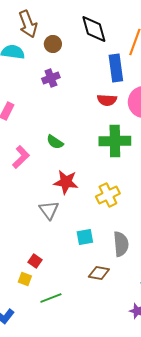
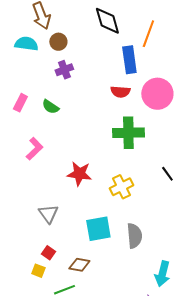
brown circle: (53, 44) -> (58, 42), moved
green semicircle: (55, 142) -> (50, 107), moved
gray triangle: (49, 210) -> (48, 214), moved
cyan square: (85, 237) -> (98, 229), size x1.5
brown diamond: (99, 273) -> (79, 265), moved

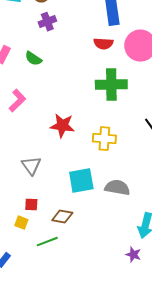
yellow cross: (121, 187) -> (104, 139), turned 30
gray semicircle: (134, 236) -> (117, 188), turned -75
red square: (48, 253) -> (31, 205), turned -32

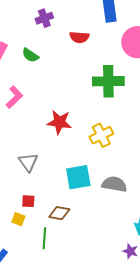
red semicircle: (103, 44) -> (79, 37), moved
yellow cross: (104, 139) -> (101, 135), turned -30
green line: (47, 242) -> (44, 238), turned -65

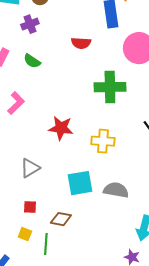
purple cross: (44, 18) -> (30, 24), moved
yellow cross: (101, 135) -> (103, 141), turned 30
gray triangle: (28, 162) -> (30, 168), turned 35
yellow square: (18, 219) -> (25, 234), moved

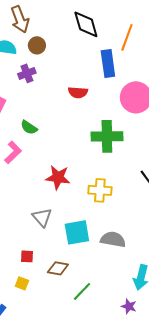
green semicircle: (32, 61) -> (29, 127), moved
gray triangle: (30, 168) -> (42, 217), moved, turned -40
green line: (46, 244) -> (82, 291), moved, turned 40

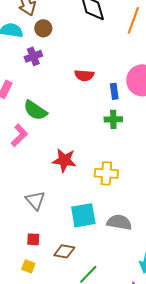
blue rectangle: (108, 63) -> (114, 91), moved, size x0.6
green semicircle: (29, 127) -> (35, 110), size x1.4
green cross: (107, 136) -> (113, 119), size x0.6
gray triangle: (42, 217) -> (35, 200), moved

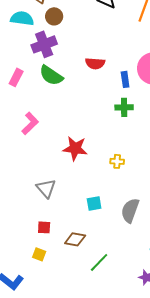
purple cross: (33, 56) -> (44, 44), size x1.4
green semicircle: (35, 110) -> (51, 75), moved
yellow cross: (106, 173) -> (117, 161), size x0.6
cyan square: (83, 215) -> (94, 203), size x0.6
gray semicircle: (119, 222) -> (130, 210), turned -80

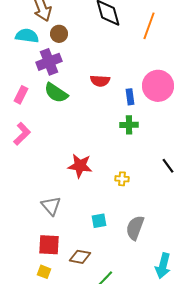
pink L-shape: (30, 123) -> (22, 134), moved
red square: (44, 227) -> (49, 245), size x1.6

